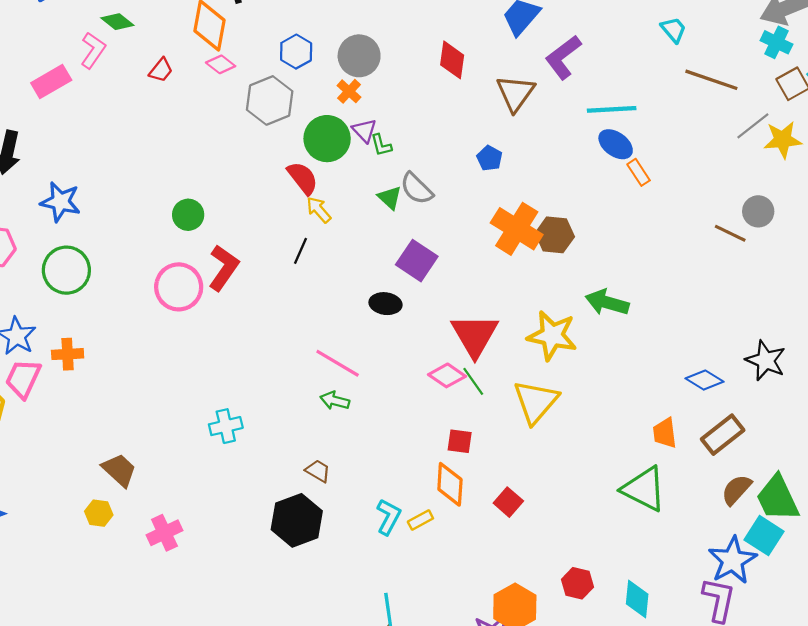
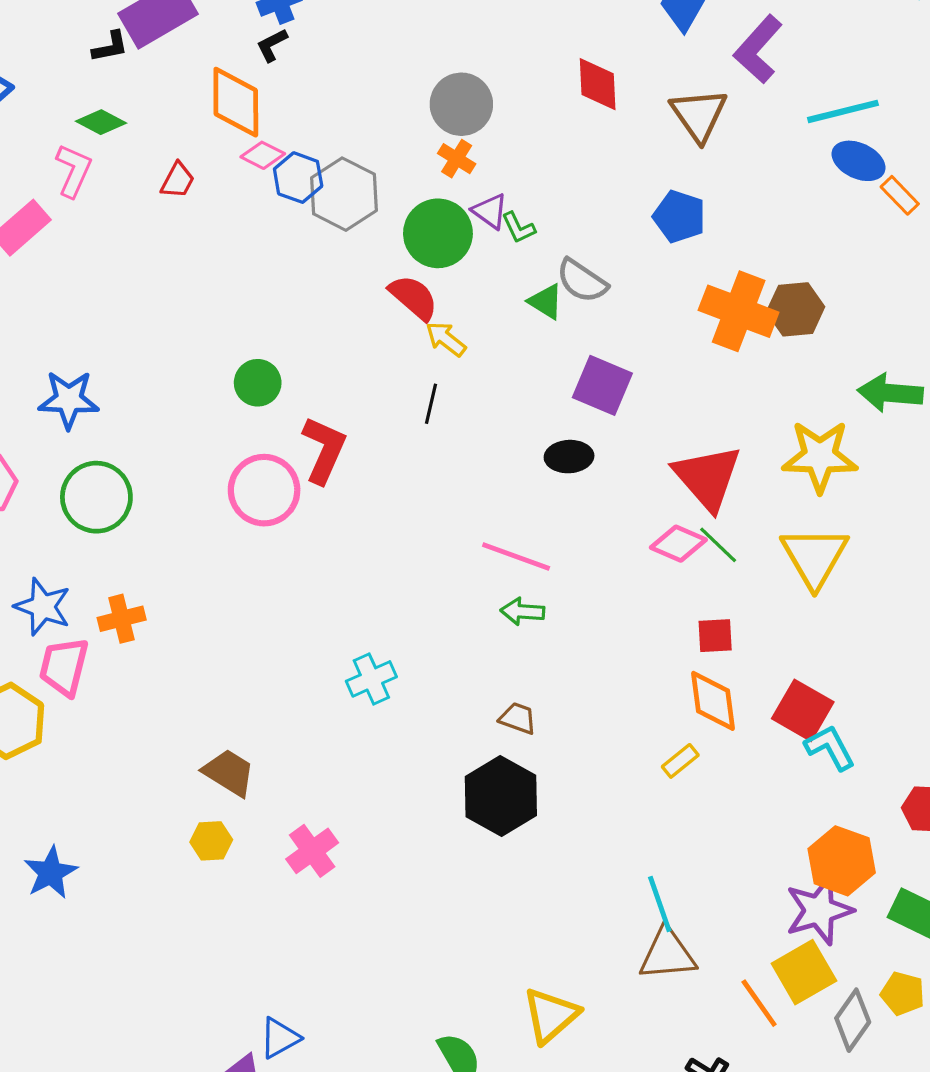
blue hexagon: (296, 52) -> (298, 178), moved
blue pentagon: (489, 158) -> (679, 217), size x1.4
red square: (508, 502) -> (803, 710), size x1.4
cyan L-shape: (389, 517) -> (830, 748), moved, turned -45

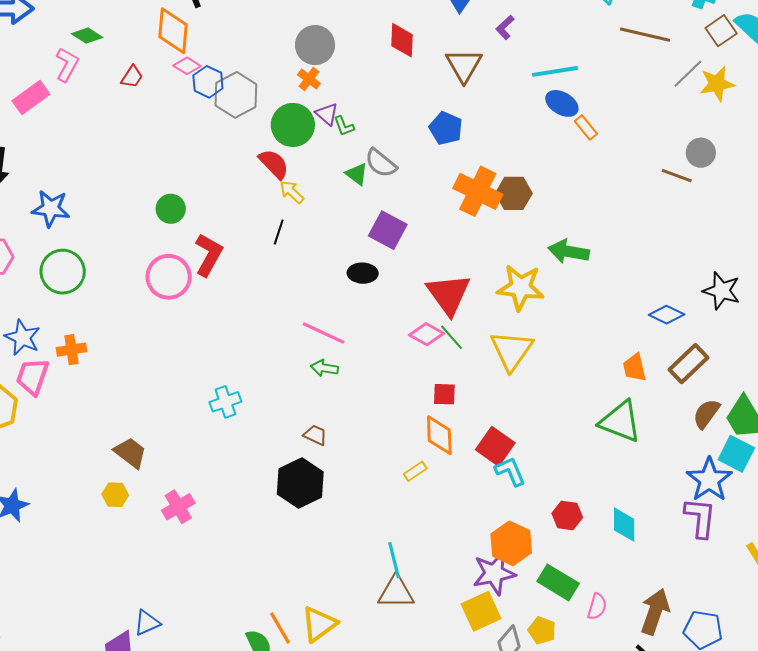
purple L-shape: (758, 49) -> (505, 27), size x0.6
orange line: (759, 1003) -> (280, 628), moved

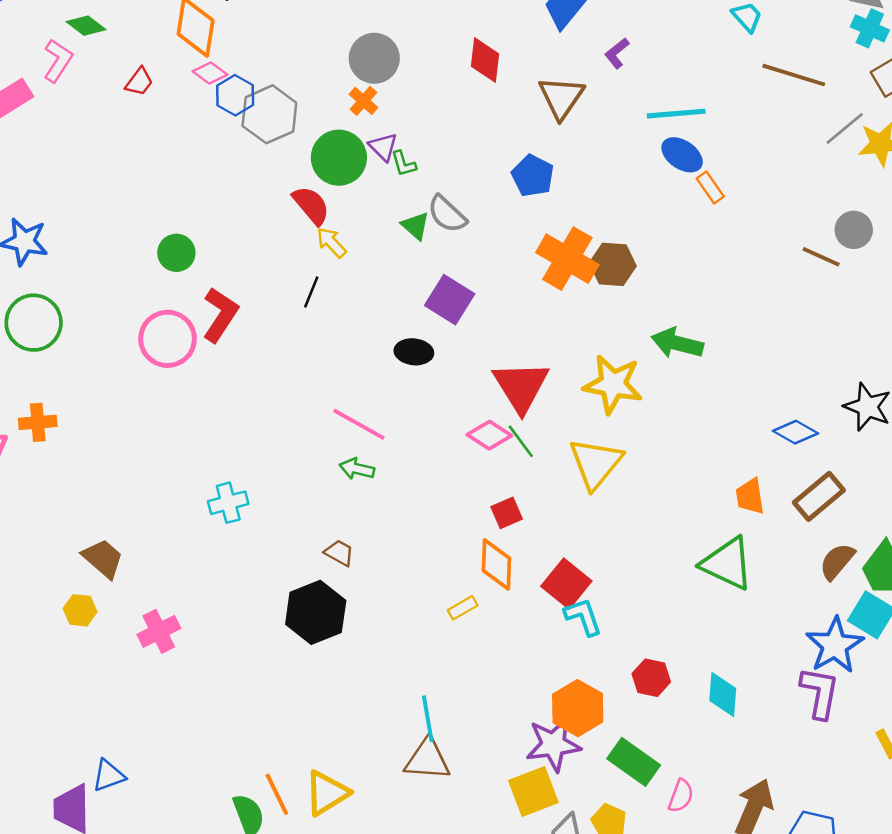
red square: (444, 394) -> (507, 513), turned -30

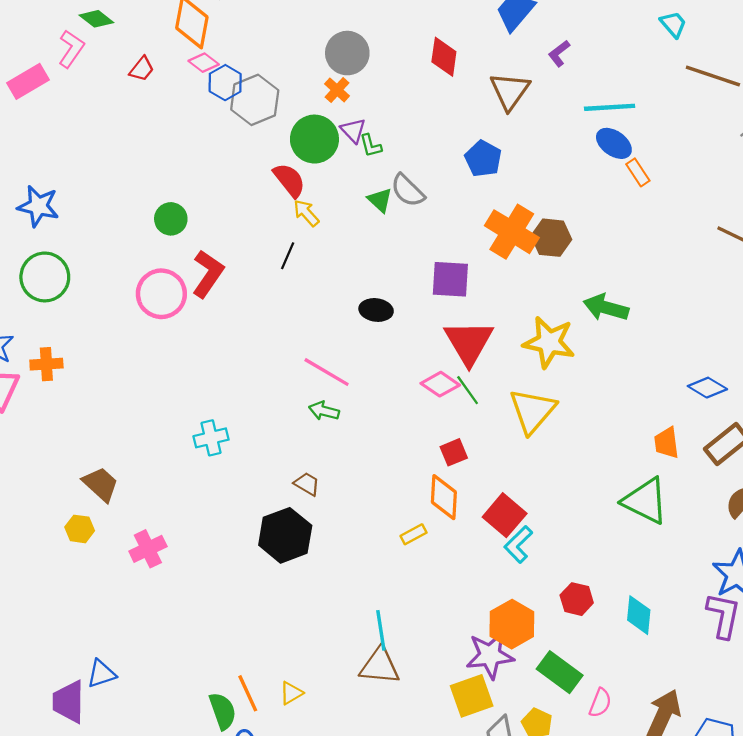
purple square: (450, 300) -> (450, 279), moved, turned -30
cyan L-shape: (583, 617) -> (518, 544), turned -117
yellow triangle: (327, 793) -> (291, 693), size x0.6

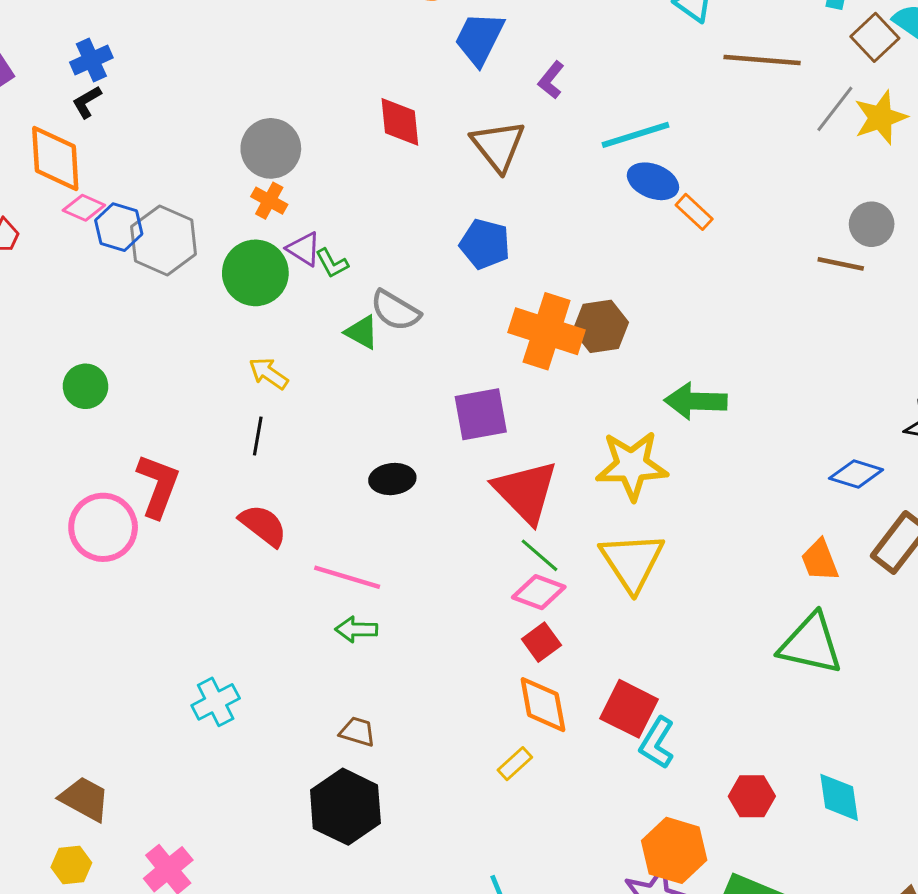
red semicircle: (289, 180) -> (263, 525), moved
green circle: (171, 219) -> (86, 386), moved
pink diamond: (440, 384) -> (539, 592), moved

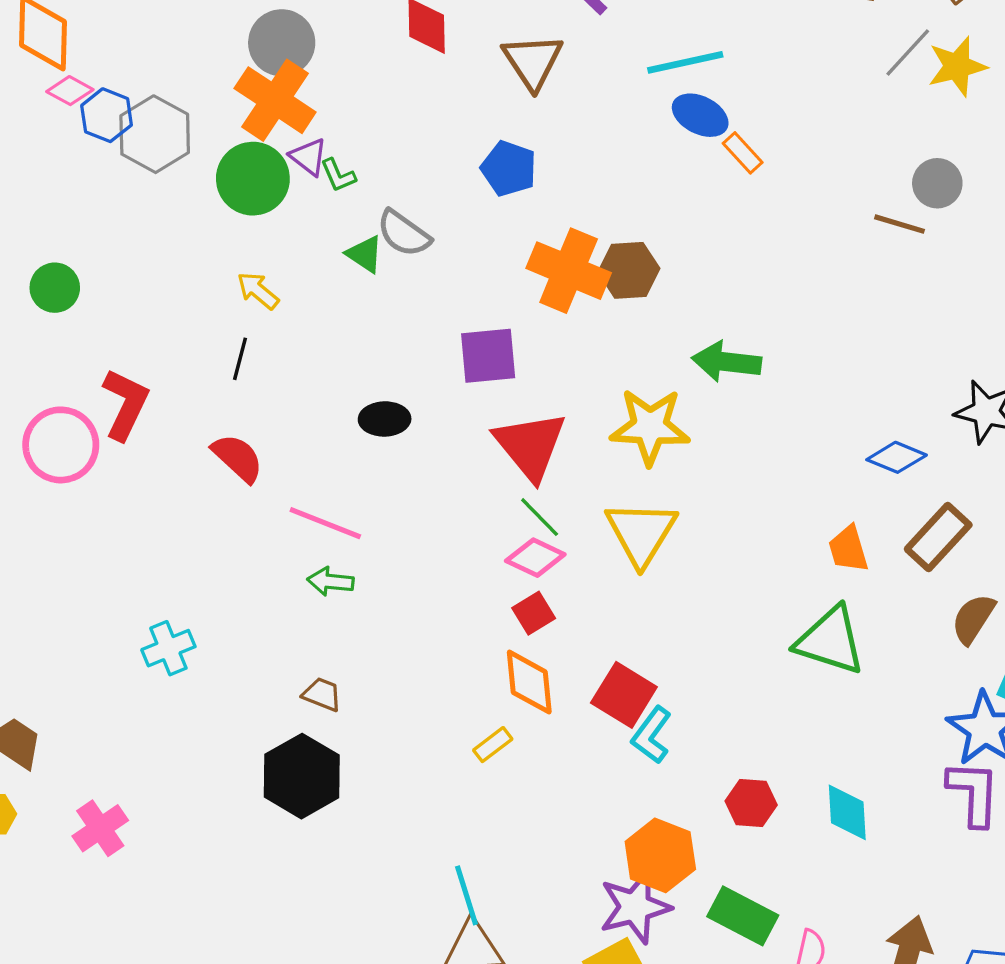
orange cross: (269, 201) -> (275, 100), size x2.0

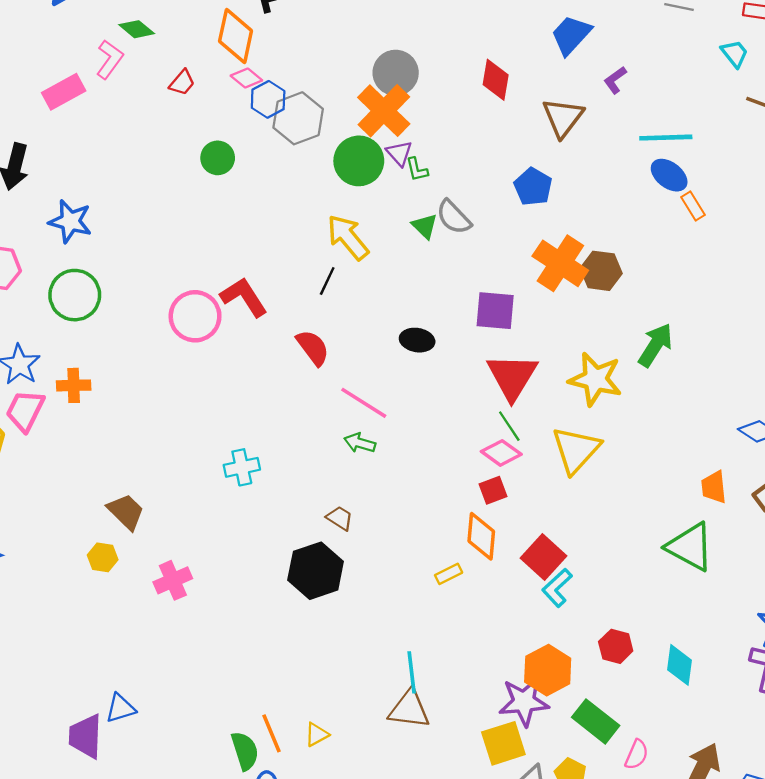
green circle: (55, 288) -> (218, 158), moved
yellow arrow: (258, 291) -> (348, 237), size x1.6
green arrow: (727, 362) -> (655, 345), turned 105
red L-shape: (125, 404) -> (244, 297), turned -69

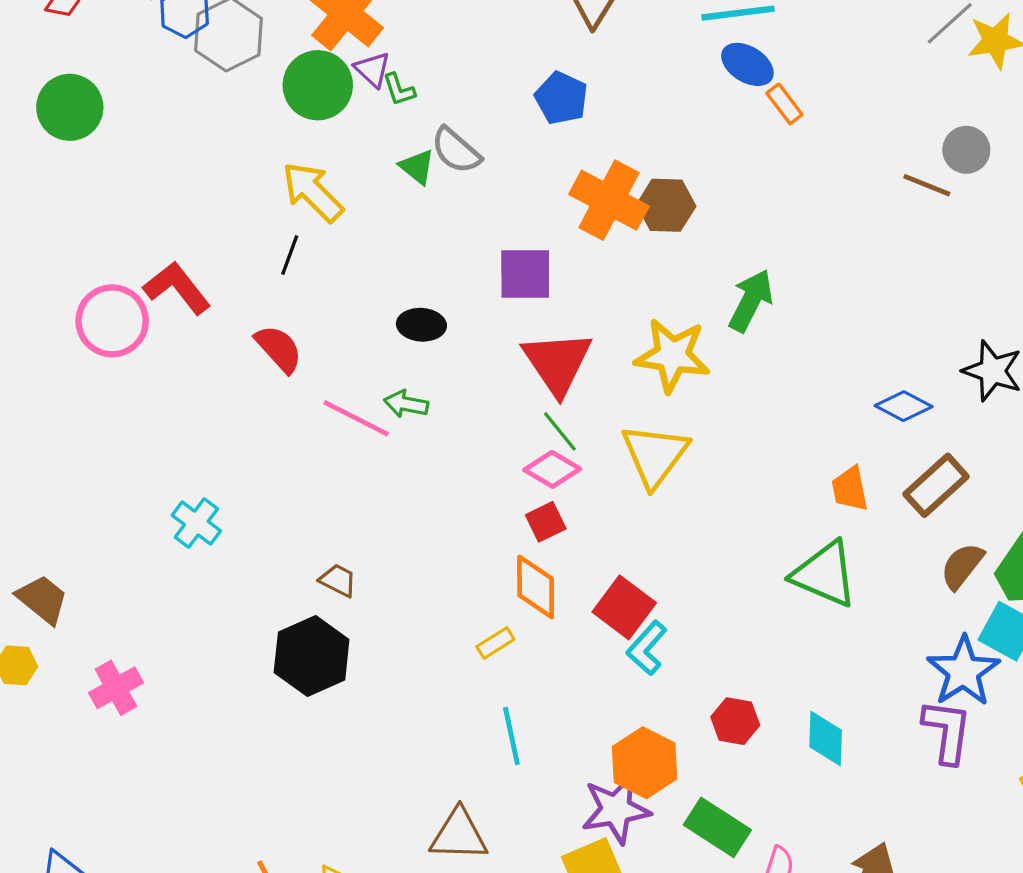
green circle: (218, 158) -> (70, 107), moved, size x1.4
green arrow: (360, 443) -> (406, 404), moved
cyan cross: (242, 467) -> (196, 523), turned -36
cyan line: (412, 672) -> (511, 736), moved

